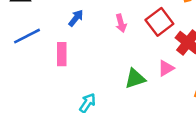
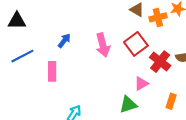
pink arrow: (121, 23) -> (103, 45), size x1.5
green triangle: (135, 78) -> (128, 105), moved

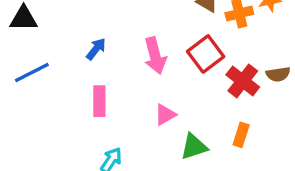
pink rectangle: (52, 71) -> (99, 101), moved
pink triangle: (141, 84) -> (165, 115), moved
orange rectangle: (171, 101) -> (241, 135), moved

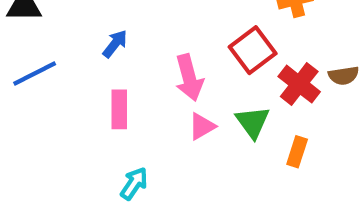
pink arrow: (155, 56) -> (189, 78), moved
green triangle: (194, 147) -> (253, 122), moved, turned -48

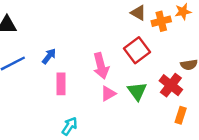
blue arrow: (115, 44) -> (49, 56), moved
red cross: (299, 84) -> (171, 85), moved
orange rectangle: (297, 152) -> (181, 115), moved

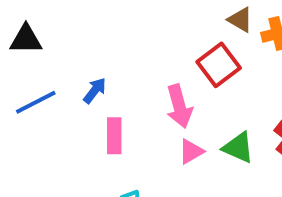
red square: (137, 50) -> (219, 65), moved
green triangle: (137, 91) -> (238, 148), turned -30

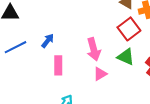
red square: (219, 65) -> (129, 29), moved
green triangle: (238, 148) -> (126, 57), moved

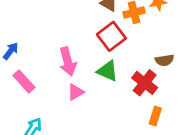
pink rectangle: (58, 65) -> (24, 81), turned -42

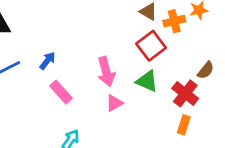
brown semicircle: (164, 60) -> (206, 70), turned -42
orange rectangle: (155, 116) -> (184, 125), moved

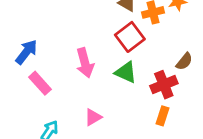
blue arrow: (47, 61) -> (26, 52), size x1.4
red cross: (185, 93) -> (164, 85), turned 30
pink triangle: (114, 103) -> (93, 117), moved

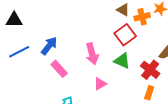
red cross: (164, 85) -> (150, 70), turned -30
pink triangle: (93, 117) -> (100, 84), moved

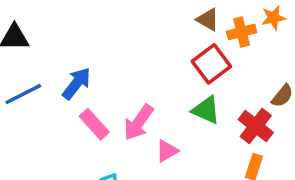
pink arrow: (92, 54) -> (139, 122), moved, turned 50

